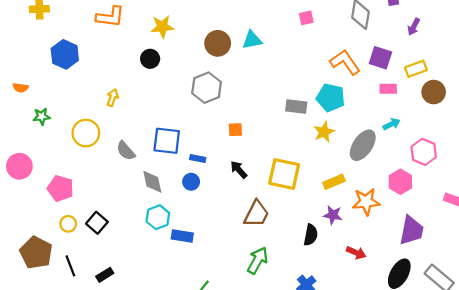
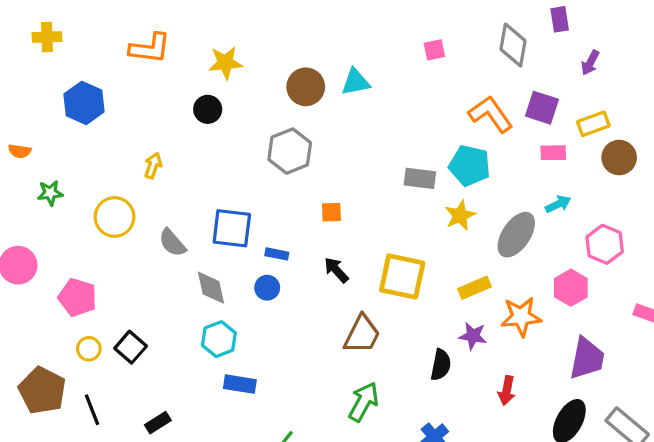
blue rectangle: (182, 236) -> (240, 384), moved
red arrow: (356, 253) -> (507, 391), turned 78
black rectangle: (105, 275) -> (158, 423), moved

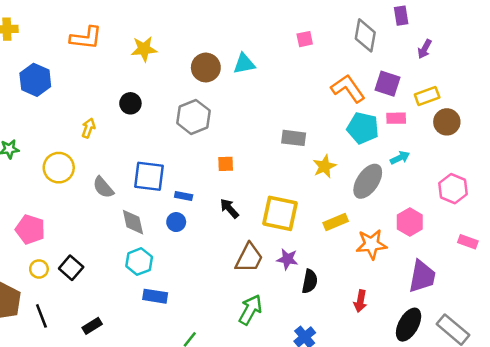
black circle: (208, 109) -> (130, 103), moved
cyan pentagon: (470, 166) -> (363, 128), moved
pink hexagon: (605, 244) -> (453, 189), moved
purple star: (473, 336) -> (287, 259), moved

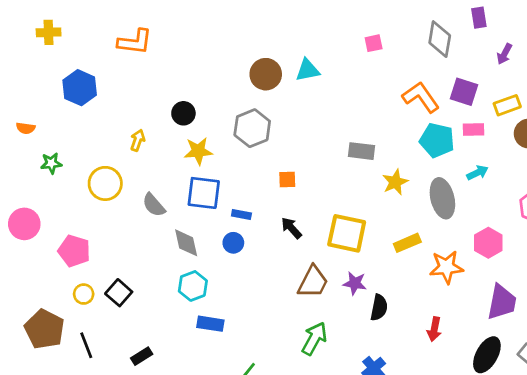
yellow star: (144, 49) -> (198, 151), moved
gray ellipse: (368, 181) -> (442, 198), turned -48

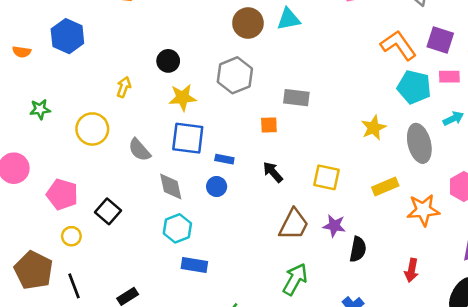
orange semicircle: (26, 128) -> (22, 52), moved
gray rectangle: (361, 151) -> (296, 98), moved
yellow square: (347, 233) -> (326, 177), size x0.7
black square: (119, 293) -> (108, 211), moved

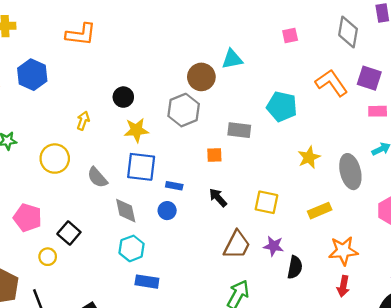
brown circle: (248, 23) -> (201, 77), moved
cyan pentagon: (414, 87) -> (282, 106), moved
orange star: (423, 210) -> (343, 251), moved
yellow circle: (71, 236) -> (48, 257), moved

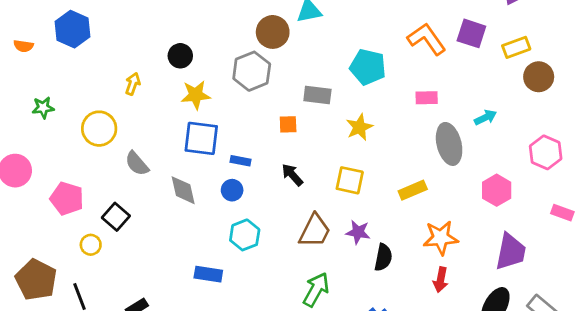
pink rectangle: (378, 111) -> (427, 98), moved
yellow star: (309, 157) -> (359, 127), moved
gray semicircle: (97, 177) -> (137, 164), moved
cyan hexagon: (132, 248) -> (245, 235), moved

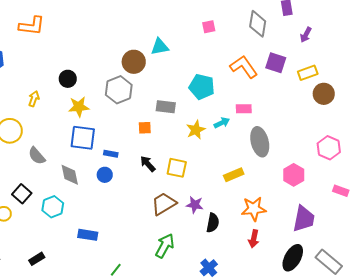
cyan arrow: (485, 117) -> (222, 123), moved
yellow square: (350, 180) -> (177, 168), moved
brown trapezoid: (315, 231) -> (164, 204), turned -148
cyan hexagon: (245, 235) -> (53, 207), moved

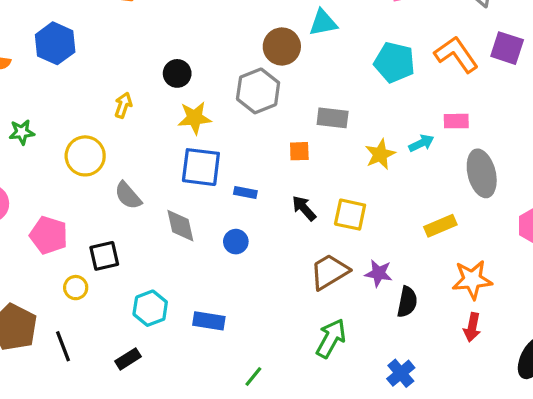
cyan pentagon: (202, 87) -> (394, 62), moved
blue circle: (105, 175) -> (236, 242), moved
black square: (22, 194) -> (104, 256), turned 36
cyan hexagon: (53, 207) -> (150, 308), moved

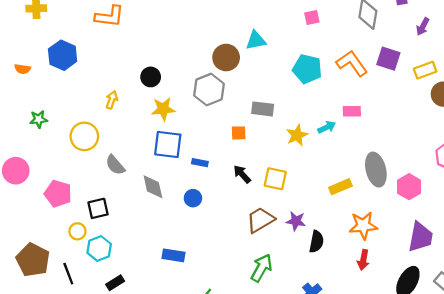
gray ellipse: (482, 173) -> (376, 170), moved
cyan hexagon: (150, 308) -> (99, 248), moved

